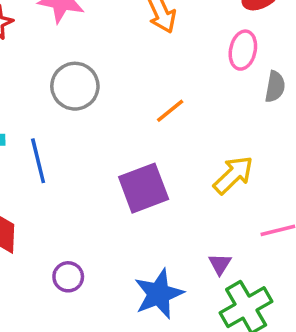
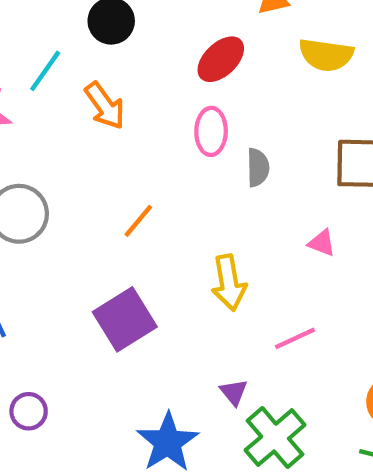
yellow arrow: (233, 175) -> (229, 283), turned 135
purple circle: (68, 277) -> (29, 411), moved

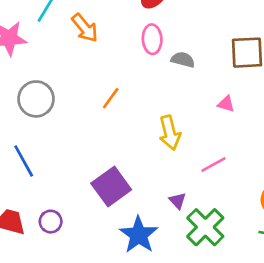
gray semicircle: (258, 168) -> (183, 60), turned -70
purple square: (125, 319) -> (111, 186), moved

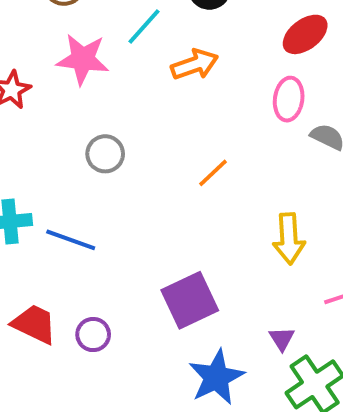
orange arrow: (85, 28) -> (195, 65), turned -80
gray circle: (36, 99) -> (105, 154), size x0.7
blue line: (24, 161) -> (71, 240), turned -52

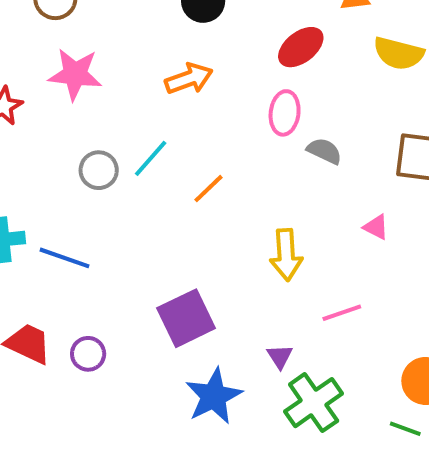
cyan line: (144, 27) -> (151, 158), moved

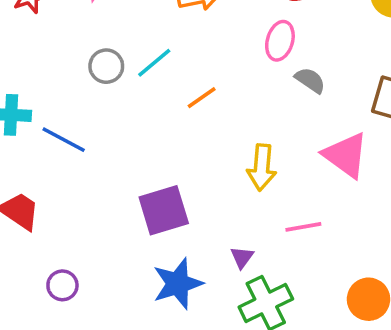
pink triangle: (376, 227) -> (346, 155), size x2.0
purple circle: (88, 354) -> (62, 285), moved

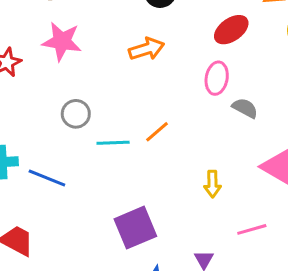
cyan line: (154, 63) -> (113, 143), moved, turned 44
yellow arrow: (262, 167) -> (212, 184), size x0.7

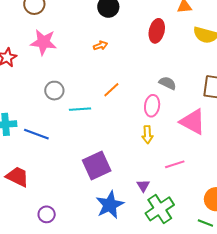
red ellipse: (231, 30) -> (157, 31), turned -40
orange arrow: (147, 49) -> (100, 46), size x0.6
pink ellipse: (217, 78) -> (152, 106), moved
orange line: (157, 132) -> (111, 90), moved

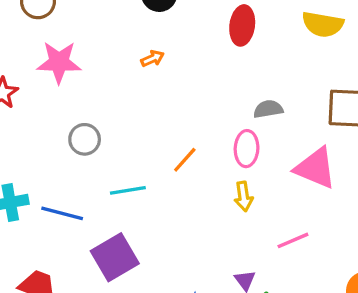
gray semicircle: (168, 83) -> (268, 109), turned -30
orange line: (111, 90) -> (185, 160), moved
cyan line: (80, 109) -> (128, 190), moved
purple square: (97, 165) -> (115, 257), moved

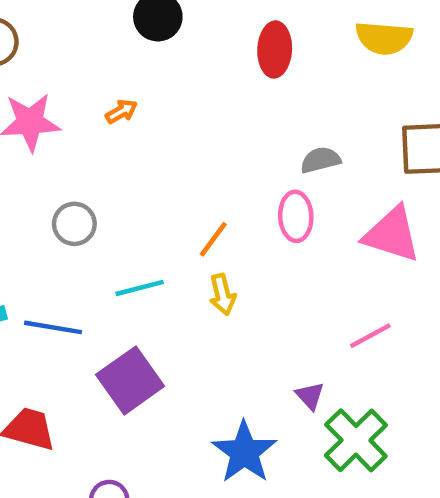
orange arrow: (153, 59) -> (121, 111), moved
yellow arrow: (244, 196) -> (223, 295), moved

